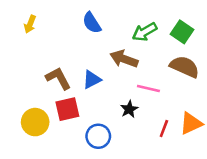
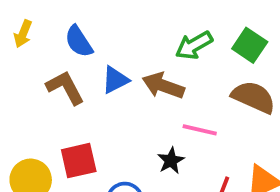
blue semicircle: (92, 23) -> (79, 41), moved
brown L-shape: (58, 78) -> (65, 88), moved
blue triangle: (92, 80) -> (115, 80), moved

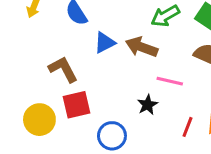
brown L-shape: (65, 88) -> (63, 69), moved

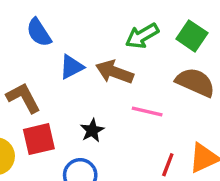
black star: (147, 105) -> (92, 130), moved

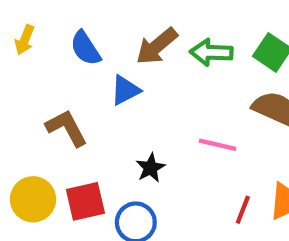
green arrow: (142, 36) -> (211, 52), turned 32
brown arrow: (115, 72) -> (157, 46), moved, turned -60
red square: (39, 139) -> (85, 201), moved

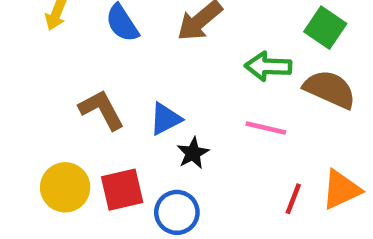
green arrow: (211, 52) -> (268, 66), moved
blue triangle: (125, 90) -> (165, 119), moved

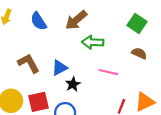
green arrow: (268, 66) -> (93, 42), moved
brown semicircle: (330, 89) -> (139, 53), size x0.6

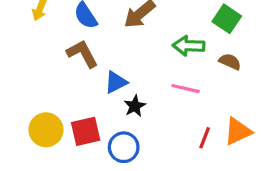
green arrow: (93, 42) -> (189, 46), moved
brown L-shape: (29, 63) -> (82, 54), moved

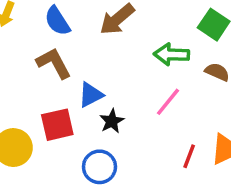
pink line: (186, 89) -> (168, 102), turned -64
red square: (86, 131) -> (57, 125), moved

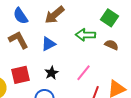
blue triangle: (91, 95) -> (48, 44), moved
pink line: (168, 102) -> (83, 73), moved

